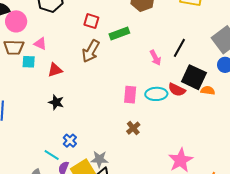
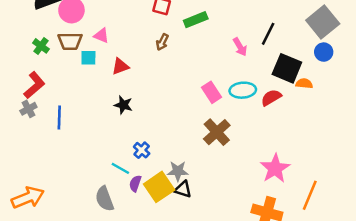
brown arrow: (91, 51) -> (162, 42), size x0.6
red semicircle: (177, 90) -> (271, 98), moved, turned 126
pink rectangle: (130, 95) -> (211, 92), turned -36
brown cross: (133, 128) -> (217, 132), size x1.6

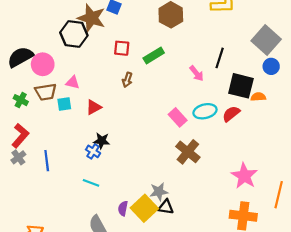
blue cross: (142, 150) -> (93, 151), moved
cyan line: (120, 168) -> (91, 183), moved

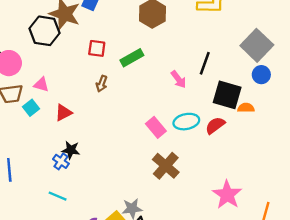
cyan square: (64, 104) -> (31, 108), turned -32

